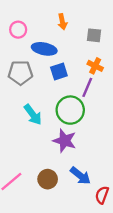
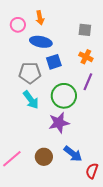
orange arrow: (62, 22) -> (40, 18), moved
gray pentagon: (20, 73) -> (30, 73), moved
purple line: (87, 87) -> (88, 82), moved
purple star: (65, 141) -> (59, 123), turned -30

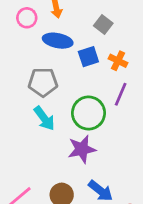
gray square: (85, 30) -> (103, 25), moved, turned 32
blue square: (54, 62) -> (88, 57), moved

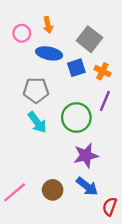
gray square: (103, 25) -> (89, 39), size x1.5
purple star: (82, 149) -> (86, 155), moved

